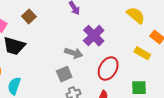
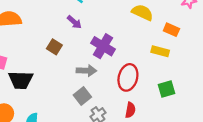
brown square: (29, 16) -> (54, 47), moved

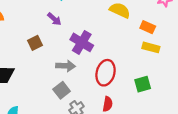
brown square: (54, 47) -> (35, 43), turned 32
yellow rectangle: (160, 51) -> (151, 47), moved

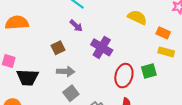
gray arrow: (66, 66) -> (66, 71), moved
green square: (143, 84) -> (149, 71), moved
gray square: (62, 90) -> (71, 93), moved

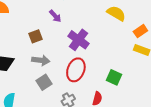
orange rectangle: (163, 33) -> (140, 31), turned -64
green square: (149, 71) -> (114, 77), moved, turned 35
red ellipse: (124, 76) -> (76, 70), moved

